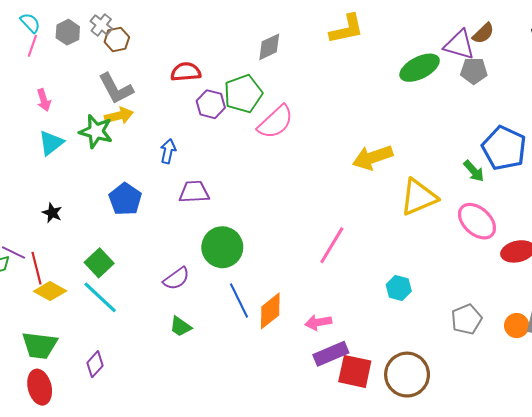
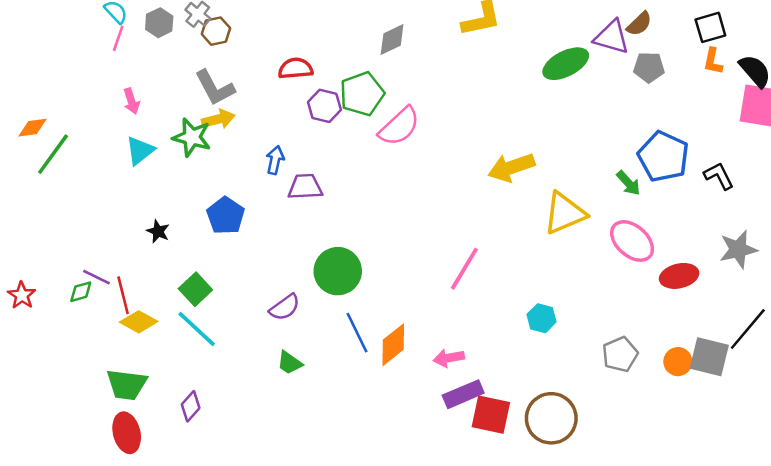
gray pentagon: (474, 71) -> (649, 67), moved
purple trapezoid: (194, 192) -> (305, 187), moved
black star: (52, 213) -> (158, 231), moved

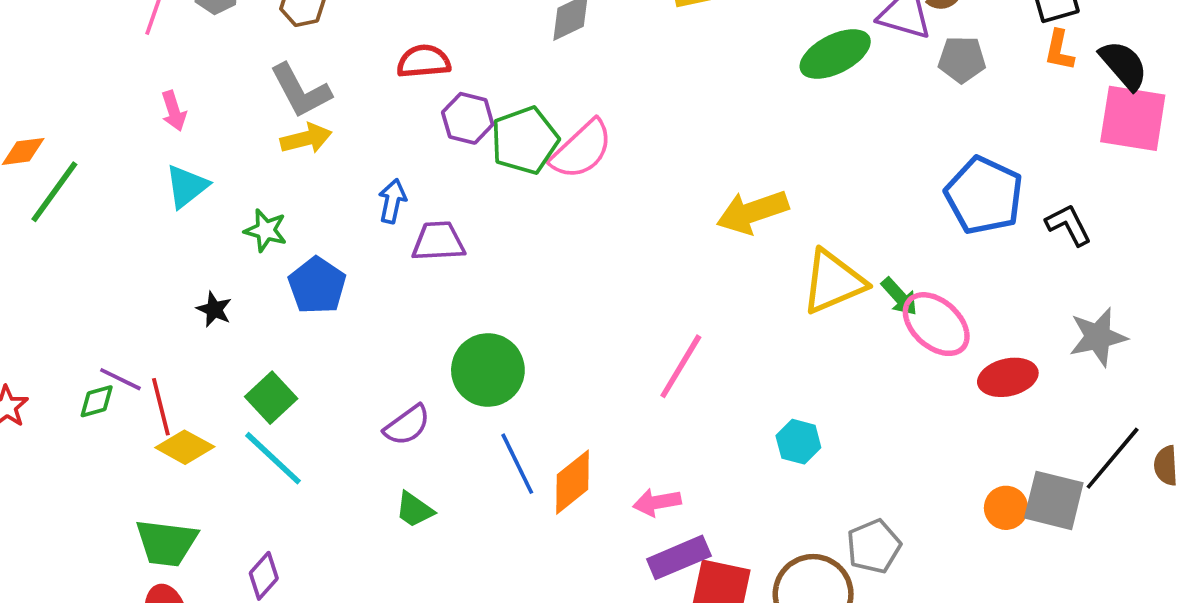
green pentagon: (362, 94) -> (525, 140), moved
green star: (192, 137) -> (266, 230), moved, size x0.7
green arrow: (628, 183) -> (899, 297), moved
gray pentagon: (620, 354) -> (874, 546), moved

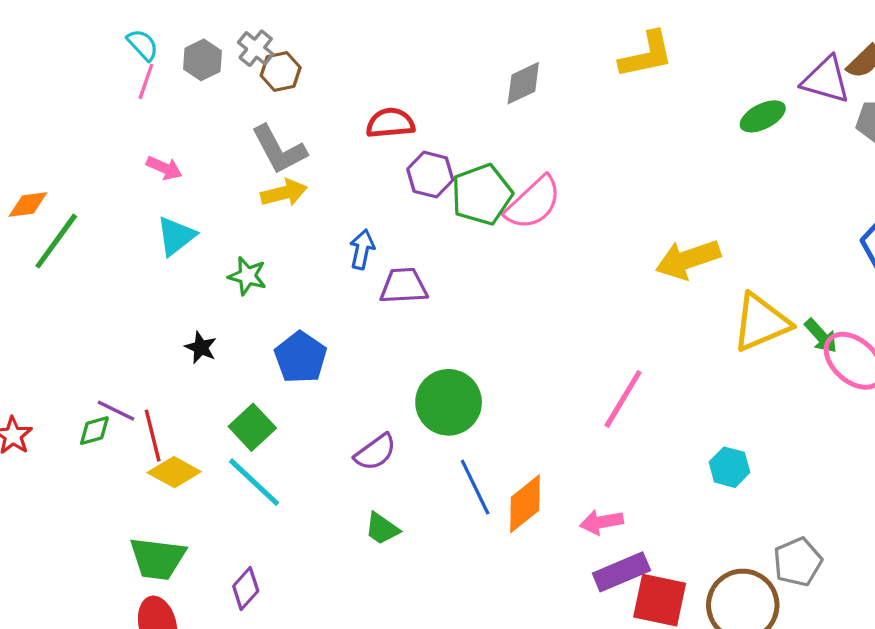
green ellipse: (835, 54) -> (763, 116), size x0.7
pink arrow: (174, 111) -> (164, 168), turned -48
blue pentagon: (317, 285) -> (301, 357), moved

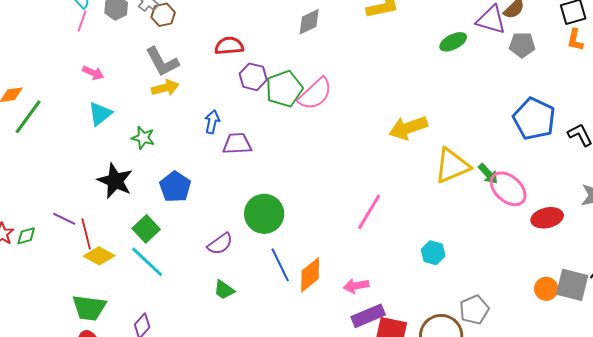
black star: (201, 347) -> (115, 181), size x1.8
green diamond: (94, 431) -> (26, 236), moved

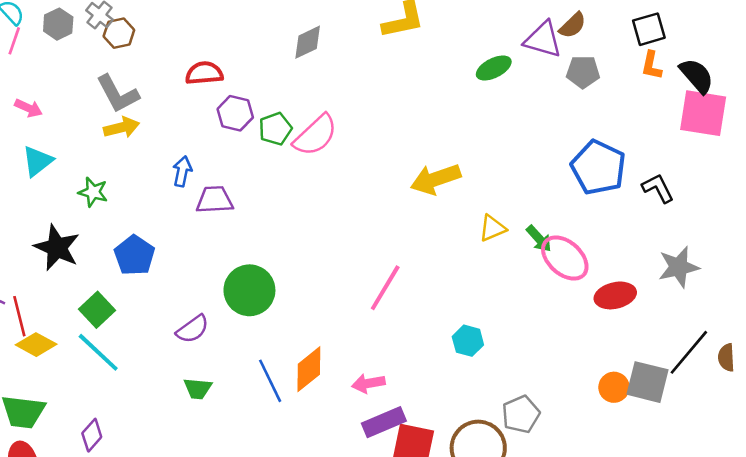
green pentagon: (284, 89) -> (275, 129), size x0.7
yellow triangle: (452, 166) -> (492, 228), size x0.6
blue line: (280, 265) -> (270, 381), moved
green trapezoid: (224, 290) -> (198, 389), turned -30

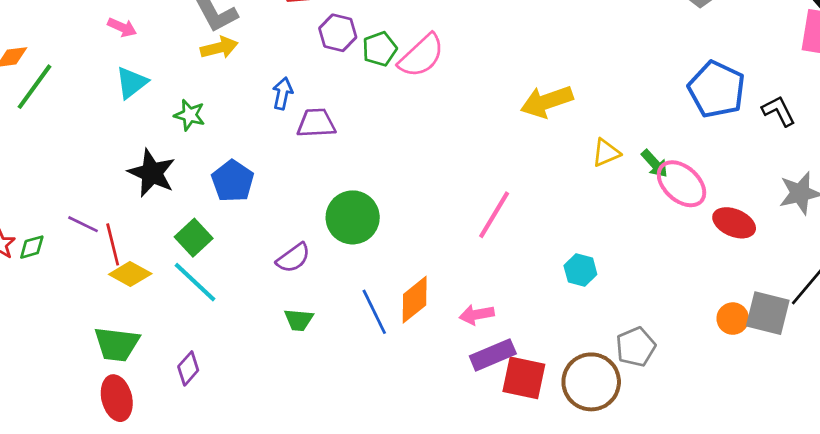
red ellipse: (615, 295) -> (734, 223), turned 36

